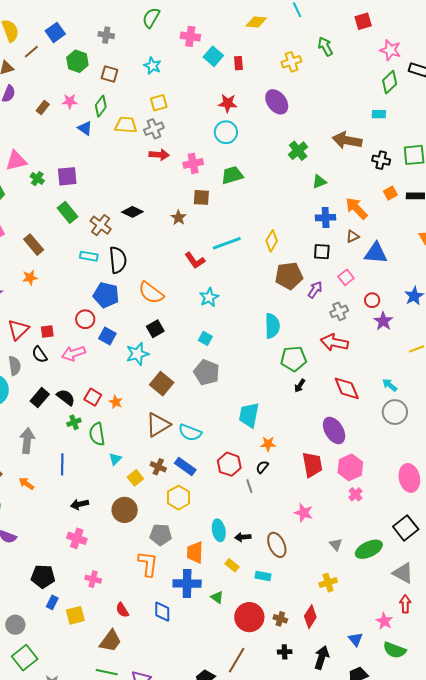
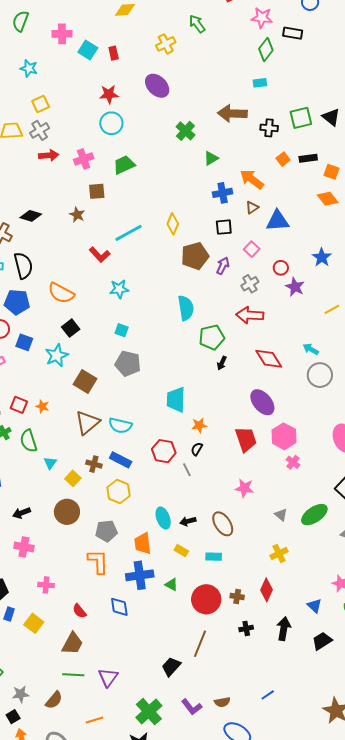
cyan star: (209, 297) -> (119, 289), turned 30
yellow square: (75, 615) -> (34, 623), turned -30

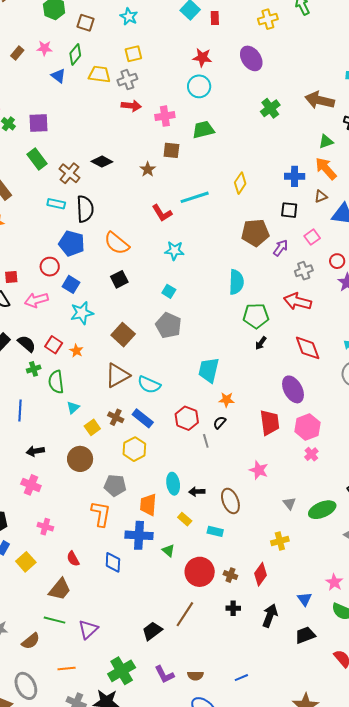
green triangle: (211, 158) -> (326, 142), moved
yellow diamond: (173, 224) -> (240, 183), moved
cyan star: (57, 356) -> (82, 313), moved

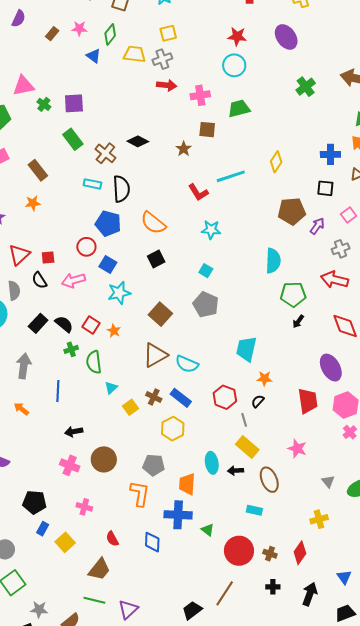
brown circle: (80, 459) -> (104, 459), moved
yellow rectangle: (185, 519) -> (247, 447), moved, size x1.6

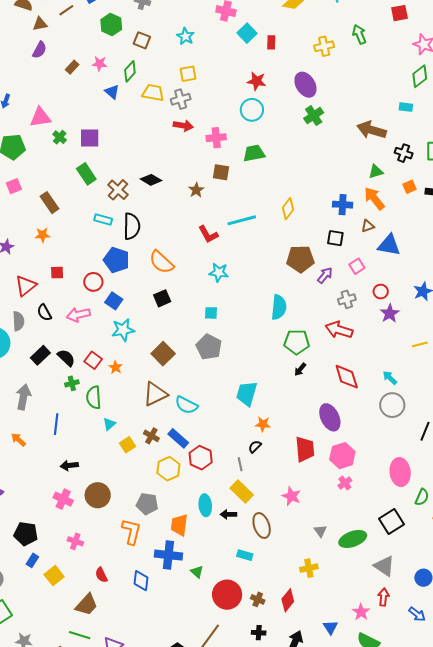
green cross: (306, 87) -> (314, 116), moved
red square: (48, 258) -> (57, 273), moved
cyan square: (206, 271) -> (211, 313), turned -32
red hexagon: (225, 397) -> (201, 458), moved

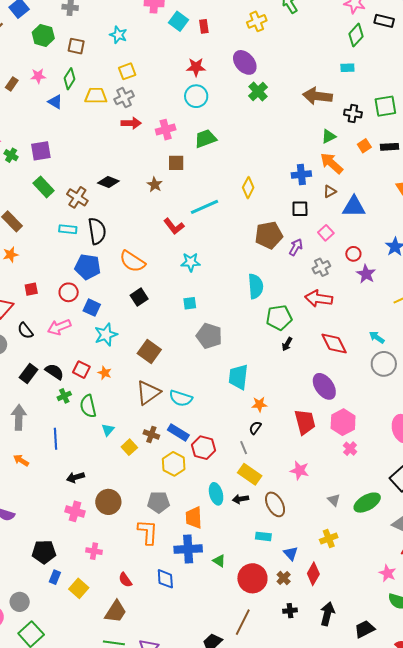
gray pentagon: (209, 347) -> (209, 336), moved
brown cross: (258, 599) -> (284, 578), turned 32
blue triangle: (330, 627) -> (291, 553), moved

